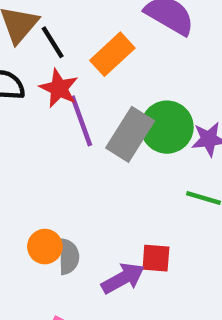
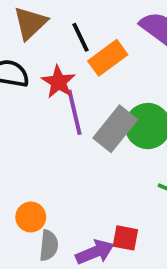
black line: (53, 42) -> (80, 37), moved
gray semicircle: (69, 257) -> (49, 245), moved

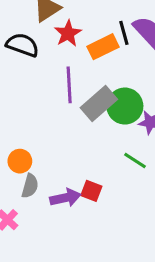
black line: (80, 37) -> (124, 33), moved
red star: (58, 82) -> (68, 33), moved

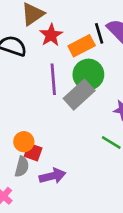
green circle: (125, 106) -> (88, 75), moved
orange circle: (20, 161) -> (24, 142), moved
red square: (91, 191) -> (33, 152), moved

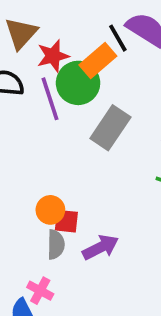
red star: (51, 35) -> (53, 56), turned 30
green circle: (88, 75) -> (78, 83), moved
purple line: (53, 79) -> (50, 99), moved

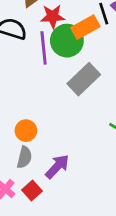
red square: (66, 221) -> (32, 191), moved, turned 30
purple arrow: (101, 247) -> (57, 167), turned -32

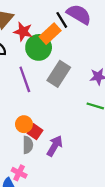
red star: (53, 16) -> (23, 32), turned 30
purple line: (44, 48) -> (25, 79), moved
red square: (32, 191) -> (35, 132), moved

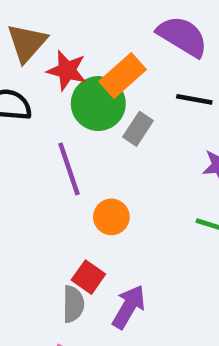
black line: (62, 20) -> (194, 99), moved, turned -49
gray rectangle: (59, 74) -> (138, 129), moved, size x0.6
orange circle: (24, 124) -> (111, 217), moved

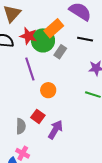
red star: (67, 70) -> (28, 36), moved
gray semicircle: (73, 304) -> (21, 126), moved

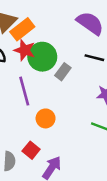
orange rectangle: (54, 28) -> (22, 29), moved

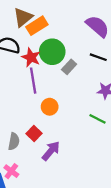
red star: (25, 50) -> (31, 57), moved

